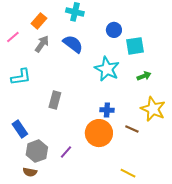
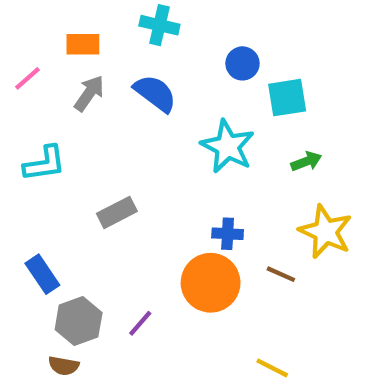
orange rectangle: (39, 21) -> (83, 44), turned 49
gray rectangle: (55, 100) -> (117, 212), turned 48

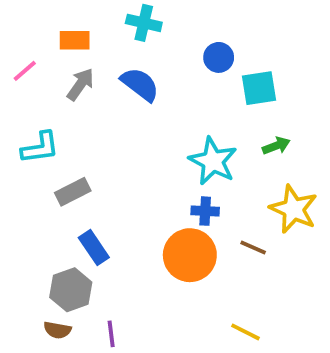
cyan star: (228, 146) -> (213, 161), moved
gray rectangle: (117, 212) -> (73, 192), moved
blue rectangle: (42, 274) -> (94, 247), moved
purple line: (140, 323) -> (111, 334), moved, turned -48

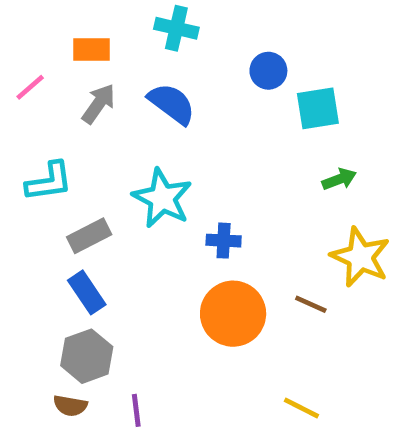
cyan star: (213, 161) -> (162, 198), moved
blue cross: (205, 211) -> (224, 241), moved
blue rectangle: (94, 247) -> (87, 292), moved

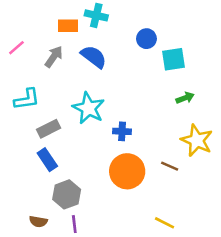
orange rectangle: (91, 49) -> (68, 26), moved
gray hexagon: (87, 356) -> (67, 194), moved

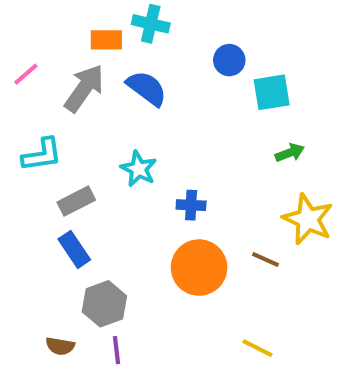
gray arrow: (54, 57) -> (84, 88), size x1.4
cyan star: (89, 108) -> (139, 169), size x0.7

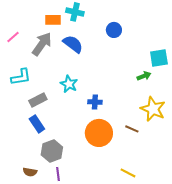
cyan square: (272, 92) -> (159, 58), moved

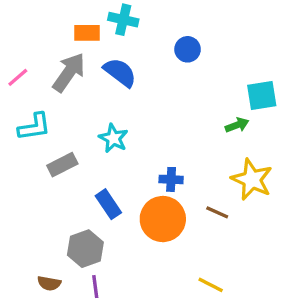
pink line: (13, 37) -> (18, 77), moved
blue cross: (95, 102) -> (171, 179), moved
blue rectangle: (37, 124) -> (108, 204), moved

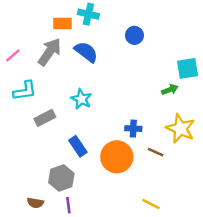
blue cross: (171, 179) -> (133, 129), moved

